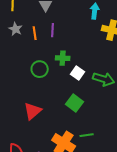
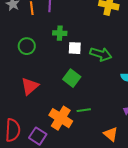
green circle: (40, 69) -> (27, 46), moved
white square: (78, 73) -> (75, 48), turned -32

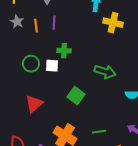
white square: (75, 48) -> (52, 66), moved
green line: (84, 110) -> (99, 132), moved

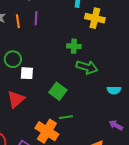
green cross: (64, 51) -> (74, 46), moved
white square: (52, 66) -> (27, 73), moved
green line: (99, 132) -> (66, 117), moved

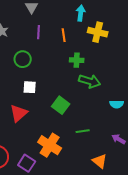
orange line: (18, 21) -> (64, 35), moved
green circle: (13, 59) -> (23, 59), moved
green line: (66, 117) -> (83, 131), moved

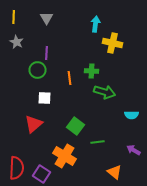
purple line: (39, 32) -> (47, 53), moved
orange line: (64, 35) -> (70, 78), moved
green square: (61, 105) -> (76, 126), moved

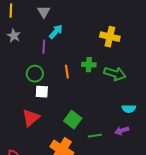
cyan arrow: (96, 24) -> (56, 32), moved, turned 35
green circle: (38, 70) -> (35, 74), moved
green arrow: (105, 92) -> (115, 74), moved
purple arrow: (134, 150) -> (122, 131), moved, turned -48

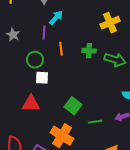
gray star: (14, 36) -> (13, 35), moved
yellow cross: (110, 37) -> (110, 23), turned -36
orange line: (67, 72) -> (61, 49), moved
red triangle: (31, 118) -> (31, 104), turned 42

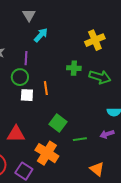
purple line: (44, 33) -> (26, 58), moved
orange line: (61, 49) -> (46, 88), moved
red triangle: (31, 104) -> (16, 134), moved

